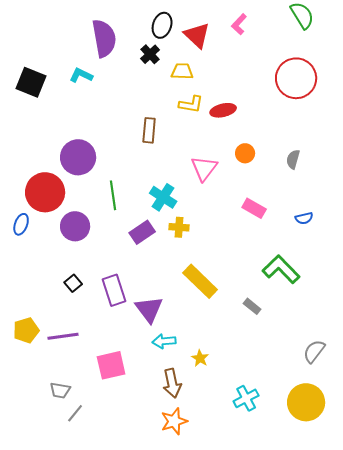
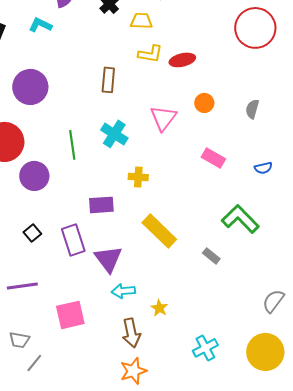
purple circle: (78, 157) -> (30, 87), moved
cyan cross: (163, 197) -> (114, 134), moved
purple rectangle: (142, 232) -> (101, 205), moved, turned 30

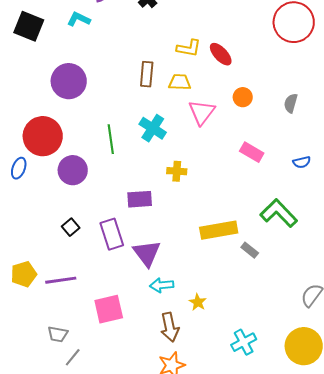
yellow trapezoid: (141, 21) -> (180, 82), moved
red ellipse: (182, 60) -> (221, 54), turned 60
yellow rectangle: (159, 231) -> (219, 230), moved, turned -54

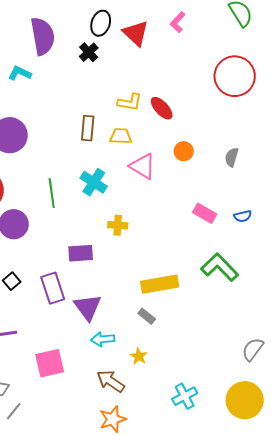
pink triangle: (202, 112) -> (143, 166), turned -36
pink rectangle: (252, 152) -> (205, 213), moved
gray rectangle: (250, 250) -> (147, 316), moved
brown arrow: (170, 327) -> (111, 381), turned 136

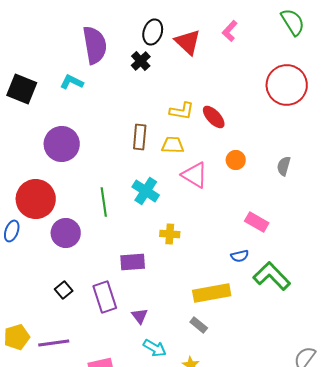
blue semicircle: (243, 216) -> (240, 256), moved
purple triangle: (88, 307) -> (140, 316), size x0.6
cyan arrow: (103, 339) -> (155, 348), turned -145

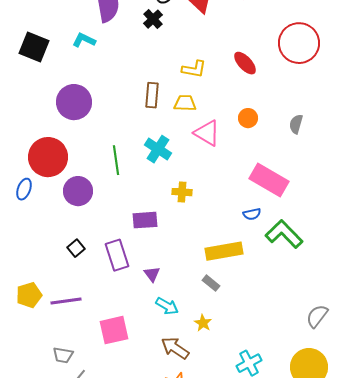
red ellipse: (214, 117) -> (245, 63), moved
pink rectangle: (257, 222) -> (269, 180), size x1.6

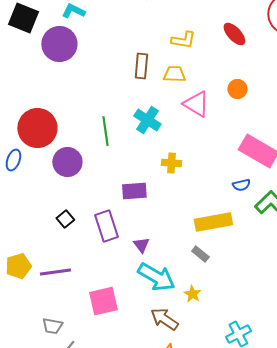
purple circle: (74, 102) -> (59, 44), moved
cyan arrow: (167, 306) -> (156, 277), size x1.6

